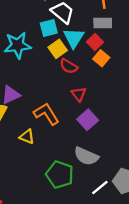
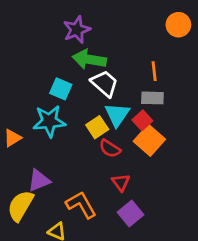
cyan square: (49, 28) -> (61, 89), moved, turned 36
orange square: (101, 58) -> (149, 140), size x1.5

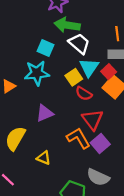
purple triangle: (39, 180) -> (45, 113), moved
red triangle: (121, 182) -> (92, 120), size x1.5
orange L-shape: (81, 205) -> (78, 138), moved

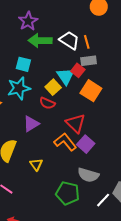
white trapezoid: (79, 44) -> (69, 40), moved
red square: (109, 72) -> (78, 70), moved
red semicircle: (84, 94) -> (47, 103), moved
yellow triangle: (44, 158) -> (36, 164), turned 40

